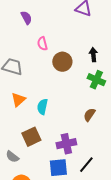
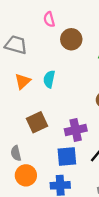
cyan semicircle: (42, 107) -> (49, 79), moved
gray semicircle: (12, 157) -> (16, 153), moved, turned 40

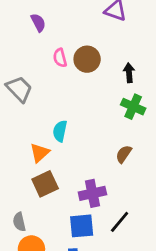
brown circle: (71, 39) -> (87, 59), moved
gray trapezoid: (16, 45) -> (19, 89), turned 30
orange triangle: (23, 81) -> (40, 153), moved

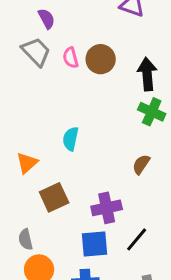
black arrow: (129, 73) -> (147, 74), size x1.5
gray trapezoid: (19, 89) -> (36, 52), moved
orange triangle: (40, 153) -> (27, 163), moved

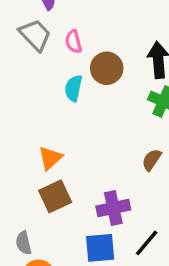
brown circle: (101, 59) -> (107, 68), moved
cyan semicircle: (71, 139) -> (73, 88), moved
orange triangle: (27, 163) -> (50, 158), moved

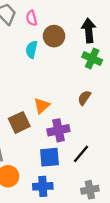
orange triangle: (50, 158) -> (42, 106), moved

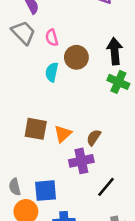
brown semicircle: (84, 98) -> (94, 137), moved
brown square: (19, 122) -> (36, 129), moved, turned 35
blue square: (50, 157) -> (46, 191), moved

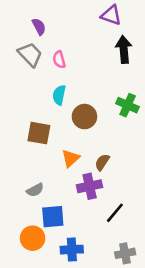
black arrow: (115, 51) -> (124, 49), moved
brown circle: (76, 57) -> (84, 117), moved
brown square: (36, 129) -> (39, 133), moved
gray semicircle: (15, 187) -> (35, 190), moved, turned -105

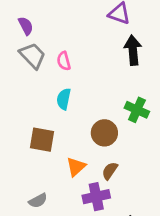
purple semicircle: (39, 27) -> (26, 26), moved
brown circle: (84, 117) -> (104, 133), moved

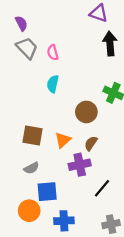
brown square: (42, 140) -> (33, 136), moved

